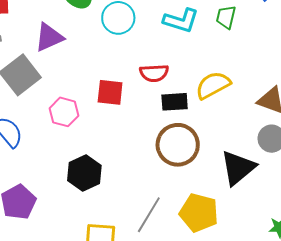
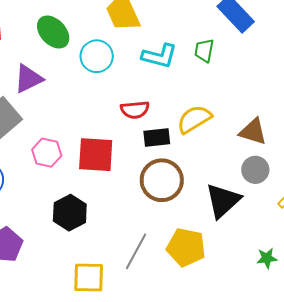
red square: (110, 92) -> (96, 155), moved, size x1.4

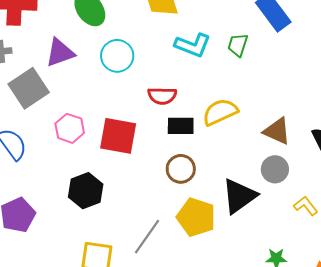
cyan circle: (97, 56) -> (117, 56), moved
brown circle: (162, 180) -> (181, 169), size x0.7
yellow pentagon: (186, 247) -> (196, 217), moved

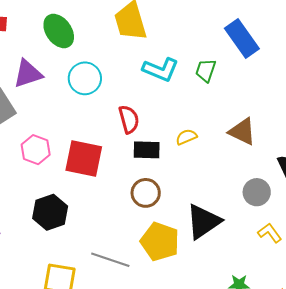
red semicircle: (162, 96) -> (129, 119), turned -108
yellow semicircle: (220, 112) -> (186, 137), size x0.6
brown triangle: (277, 131) -> (242, 132), moved
gray circle: (275, 169) -> (257, 192), moved
gray line: (147, 237) -> (110, 260), turned 72

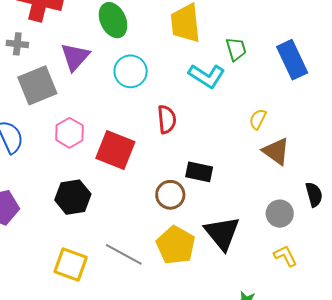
green trapezoid: (206, 70) -> (236, 49), moved, turned 135
purple triangle: (28, 74) -> (75, 57), turned -40
yellow semicircle: (186, 137) -> (258, 119), moved, turned -50
black rectangle: (147, 150) -> (199, 172), moved
black triangle: (203, 222) -> (222, 233), turned -45

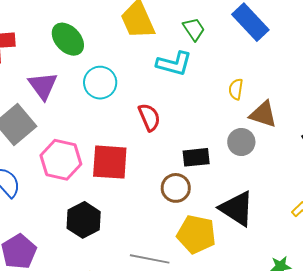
pink hexagon: (70, 133) -> (61, 160), size x1.4
gray circle: (280, 214) -> (241, 142), moved

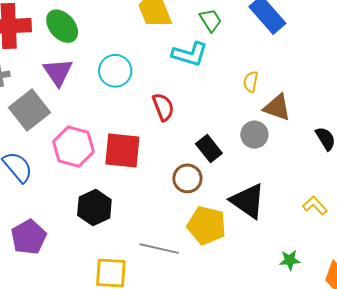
green ellipse: (68, 39) -> (62, 26), moved
black rectangle: (196, 157) -> (209, 148), turned 56

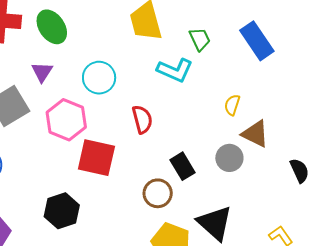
purple triangle: (58, 72) -> (42, 72), size x0.7
pink hexagon: (74, 147) -> (66, 120), moved

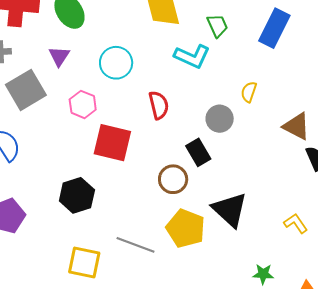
blue rectangle: (257, 41) -> (274, 28), turned 60
pink hexagon: (66, 120) -> (83, 104), size x0.7
brown triangle: (255, 134) -> (296, 126), moved
gray circle: (229, 158) -> (220, 119), moved

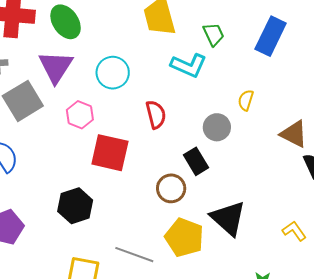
purple triangle: (59, 56) -> (56, 67), size x1.6

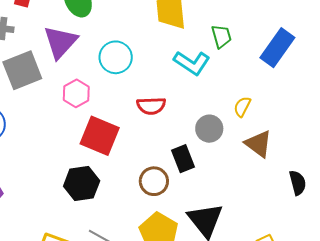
red semicircle: (156, 114) -> (151, 106), turned 92
brown triangle: (294, 134) -> (258, 144), moved
black hexagon: (75, 206) -> (82, 183), moved

